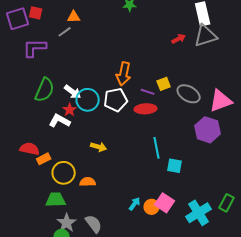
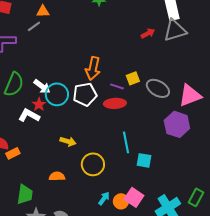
yellow circle: (64, 173) -> (93, 164), moved
green trapezoid: (56, 200) -> (25, 194), turned 100

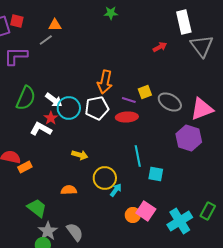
gray triangle: (175, 30) -> (202, 46), moved, turned -50
green trapezoid: (25, 194) -> (37, 208), turned -60
cyan arrow: (104, 198) -> (116, 190), moved

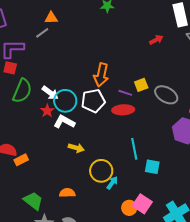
red square: (17, 21) -> (10, 68), moved
white L-shape: (41, 129) -> (64, 122), moved
orange semicircle: (69, 190) -> (67, 193), moved

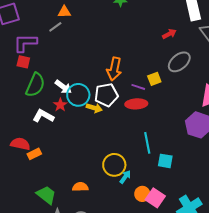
gray ellipse: (166, 95) -> (179, 62), moved, turned -70
white L-shape: (64, 122) -> (43, 116), moved
yellow arrow: (76, 148) -> (94, 108), moved
orange circle: (129, 208) -> (142, 194), moved

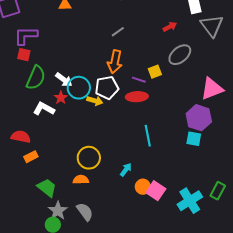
gray line: (55, 27) -> (118, 32), moved
orange rectangle: (34, 154) -> (31, 157), moved
cyan square: (165, 161) -> (194, 139), moved
yellow circle: (114, 165) -> (89, 158), moved

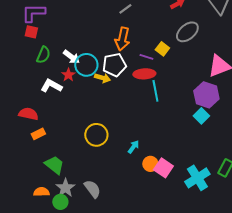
yellow square: (155, 72) -> (162, 49), turned -32
green semicircle: (36, 78) -> (43, 55), size x0.7
cyan line: (148, 136) -> (155, 91), moved
cyan square: (194, 139) -> (201, 116), turned 35
orange semicircle: (81, 180) -> (41, 192), moved

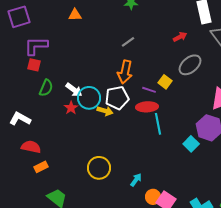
white L-shape: (51, 86) -> (20, 119), moved
cyan square: (201, 116) -> (191, 144), moved

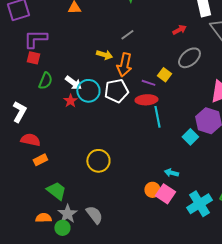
yellow arrow: (105, 111) -> (104, 55), moved
white L-shape: (20, 119) -> (19, 112), turned 90
cyan arrow: (136, 180) -> (171, 173), moved, turned -112

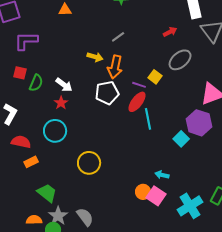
red square: (33, 58) -> (20, 73), moved
cyan circle: (88, 91) -> (55, 131), moved
red ellipse: (146, 100) -> (137, 102), turned -50

